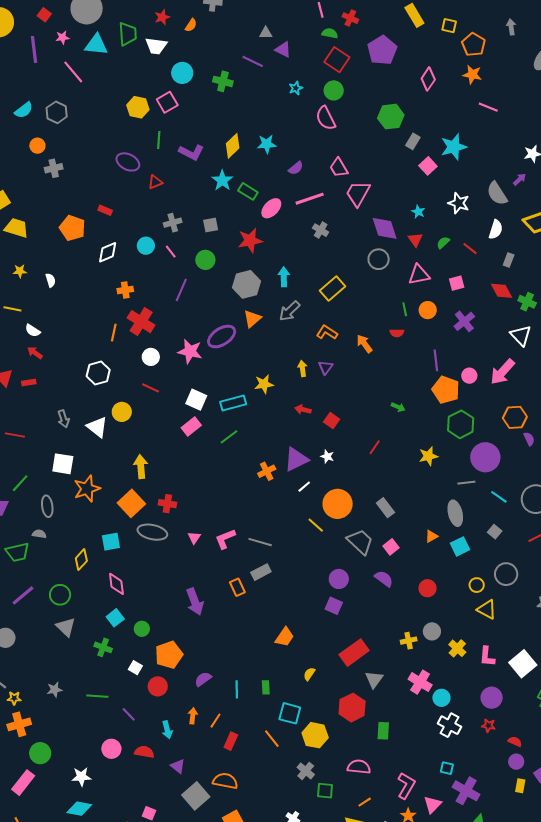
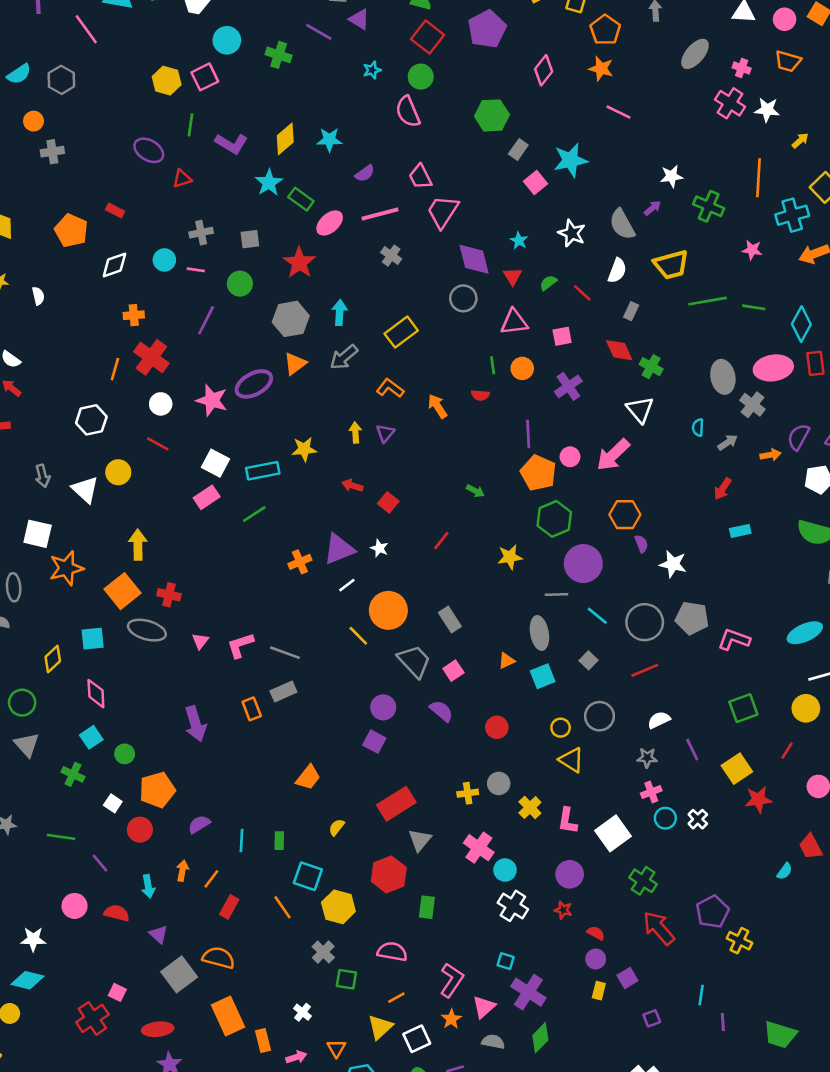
red star: (250, 240) -> (299, 263), turned -30
pink line: (171, 252) -> (196, 270), turned -48

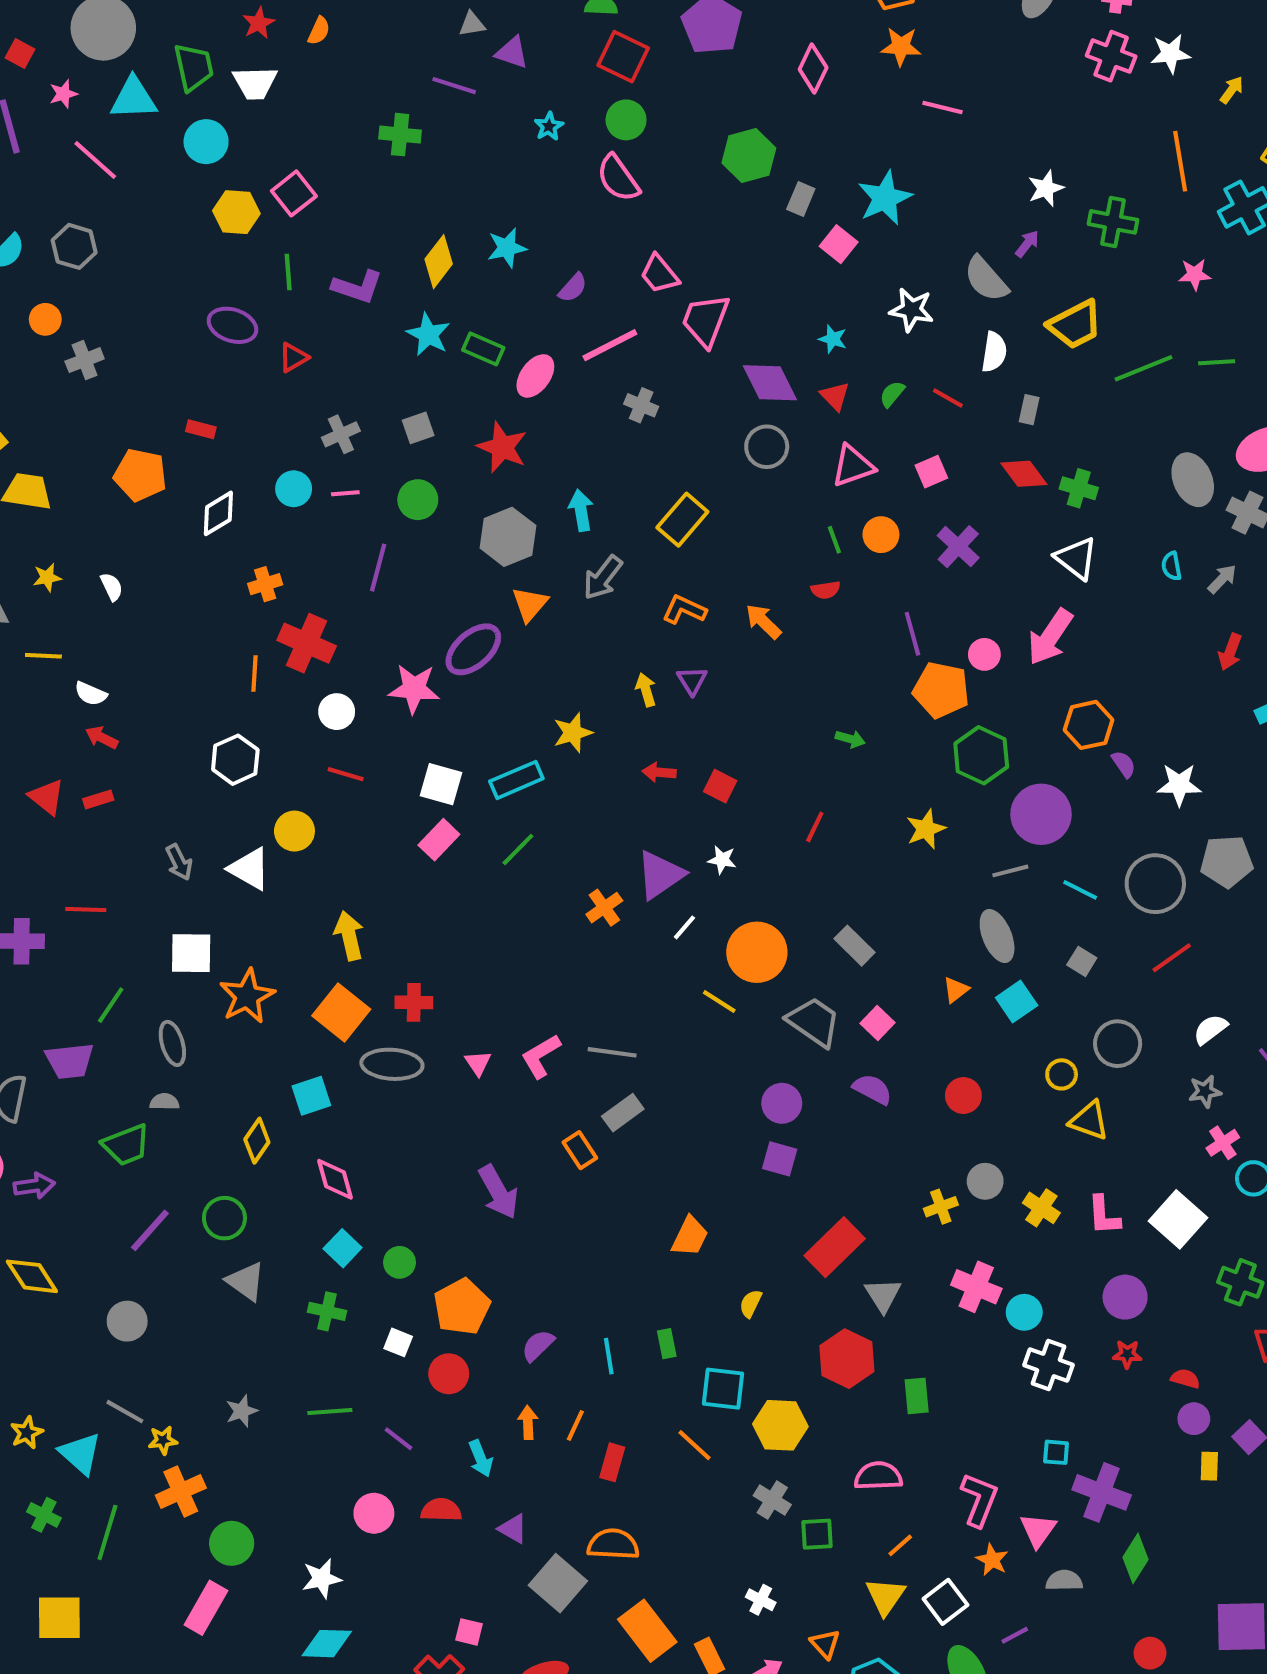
cyan circle: (227, 40) -> (206, 142), moved

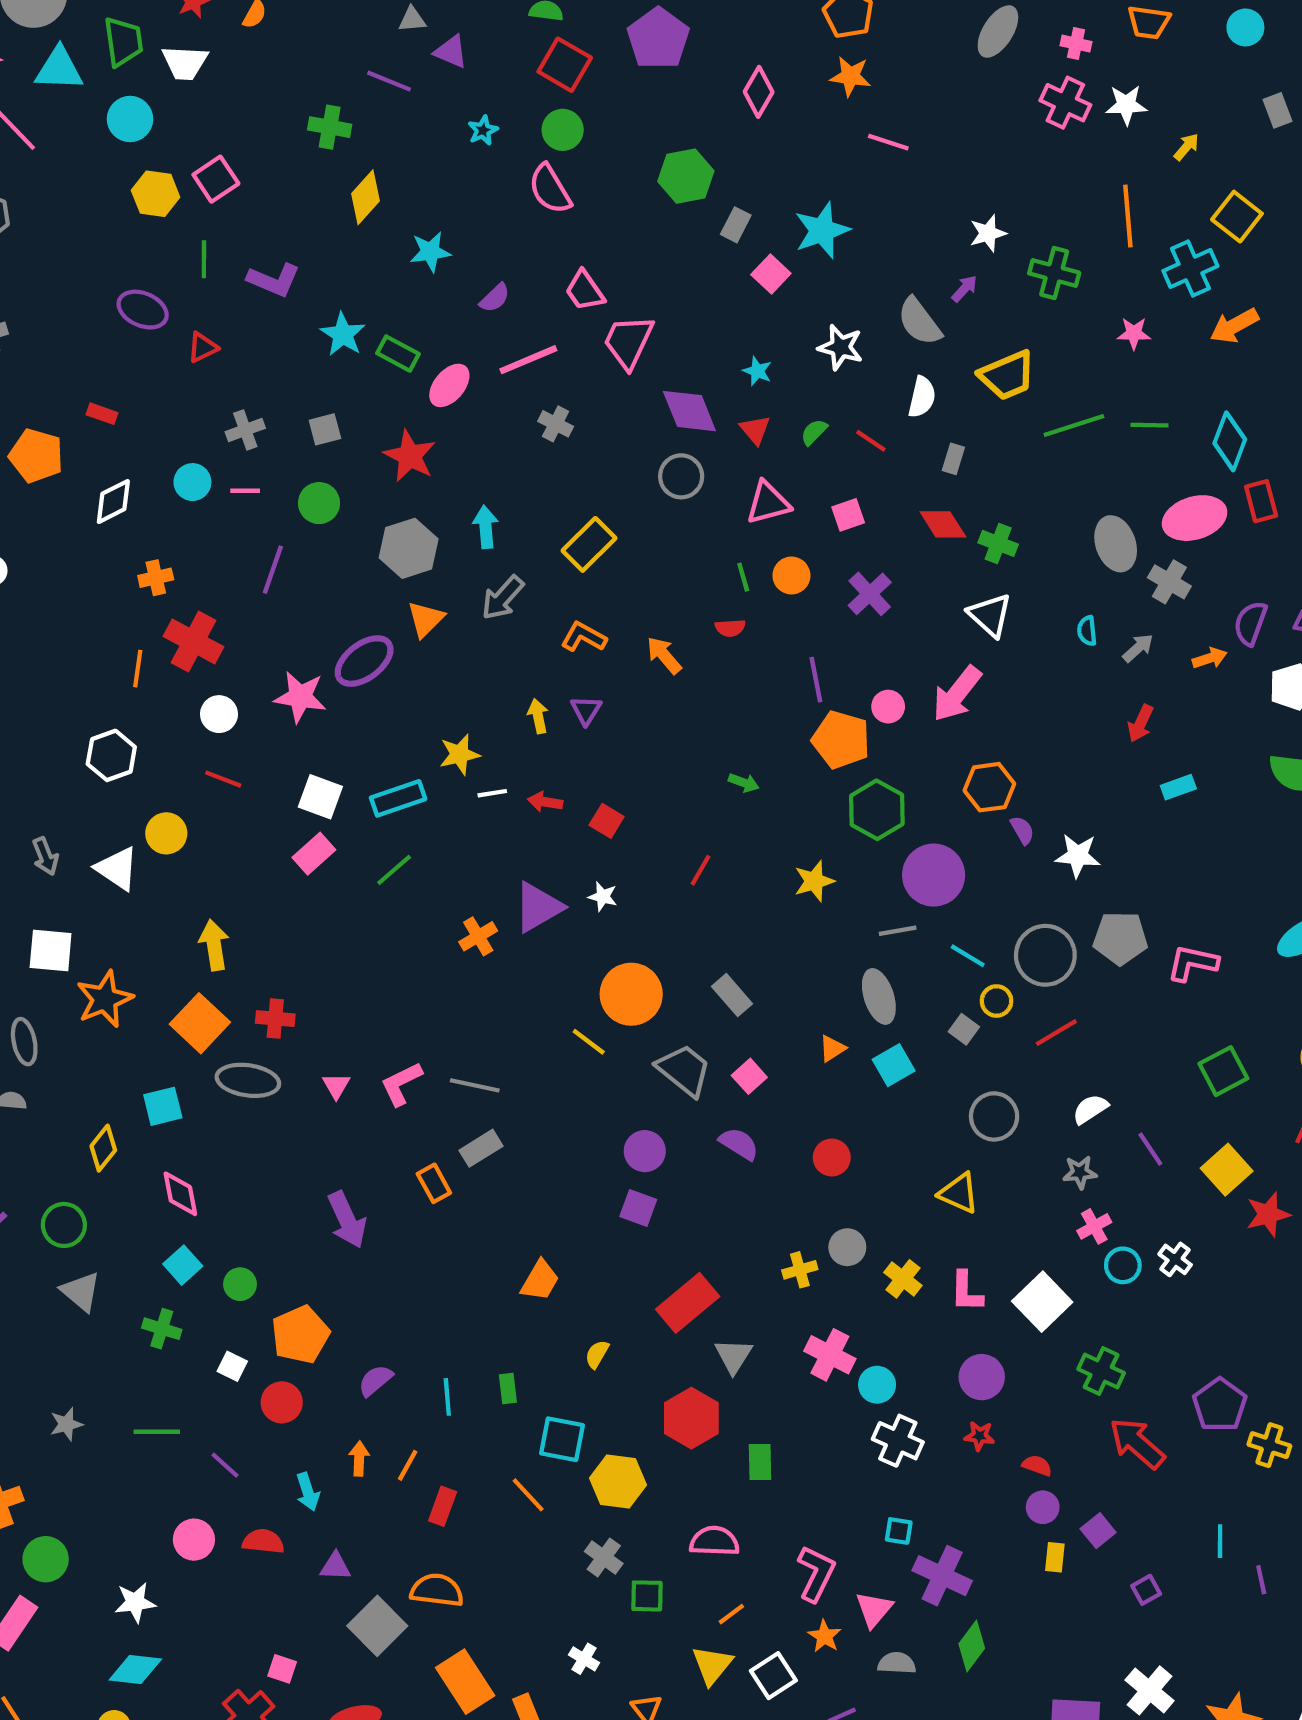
yellow diamond: (439, 262) -> (366, 197), moved
white line: (684, 927) -> (492, 793), moved, turned 36
yellow circle: (1062, 1074) -> (997, 1001), moved
purple triangle: (513, 1529) -> (335, 1566), turned -32

